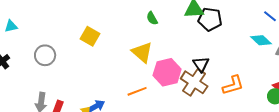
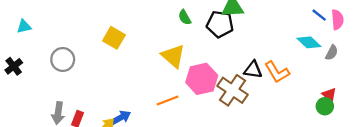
black pentagon: (210, 19) -> (220, 24), moved
black triangle: (201, 64) -> (253, 70), moved, turned -48
orange L-shape: (233, 85) -> (277, 72), moved, turned 75

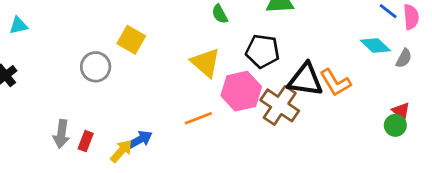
black pentagon: (220, 24) -> (263, 51), moved
gray circle: (63, 59) -> (96, 67), moved
black triangle: (253, 70) -> (305, 80), size x1.5

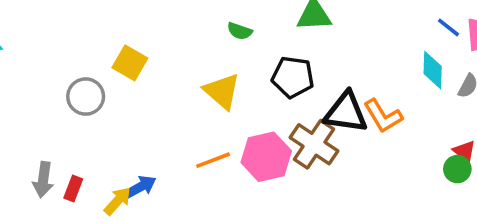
green semicircle: (220, 14) -> (240, 31), turned -42
cyan diamond: (375, 45) -> (433, 70), turned 48
pink hexagon: (241, 91) -> (266, 157), moved

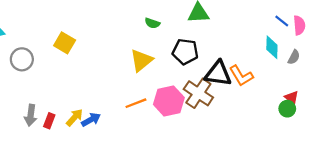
yellow square: (130, 63) -> (65, 43), moved
yellow triangle: (222, 91) -> (141, 60), turned 40
gray circle: (86, 97) -> (22, 59), moved
yellow arrow: (118, 201) -> (74, 117), moved

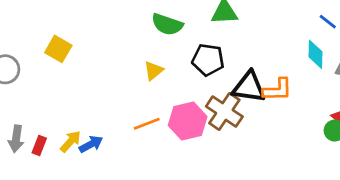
green semicircle: (152, 23) -> (167, 24), size x1.6
yellow triangle: (141, 60) -> (154, 71), size x0.7
orange L-shape: (241, 76) -> (277, 90), turned -60

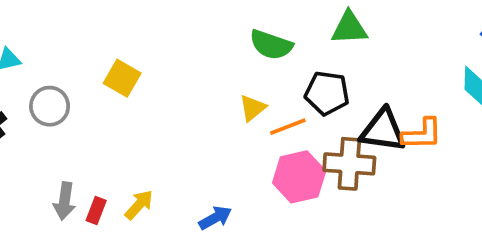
brown cross: (224, 111) -> (349, 164), turned -30
orange line: (147, 124) -> (288, 127), moved
blue arrow: (91, 144) -> (215, 218), moved

